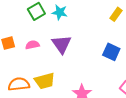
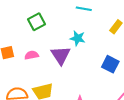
cyan star: (60, 12) -> (78, 38), moved

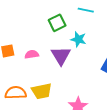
green square: (36, 22) -> (57, 23), moved

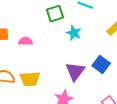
purple triangle: (61, 56) -> (75, 71), moved

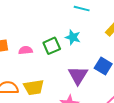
green square: (55, 14) -> (52, 46), moved

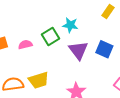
purple triangle: (78, 75) -> (78, 50), moved

